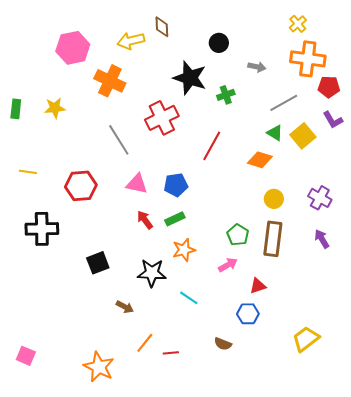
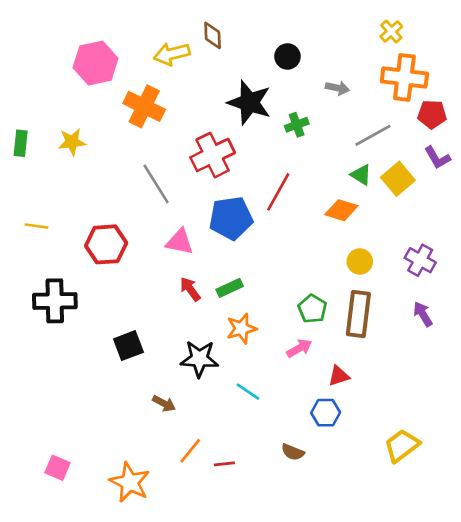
blue pentagon: (176, 185) -> (231, 218), moved, size x1.4
pink square: (26, 356) -> (57, 468), moved

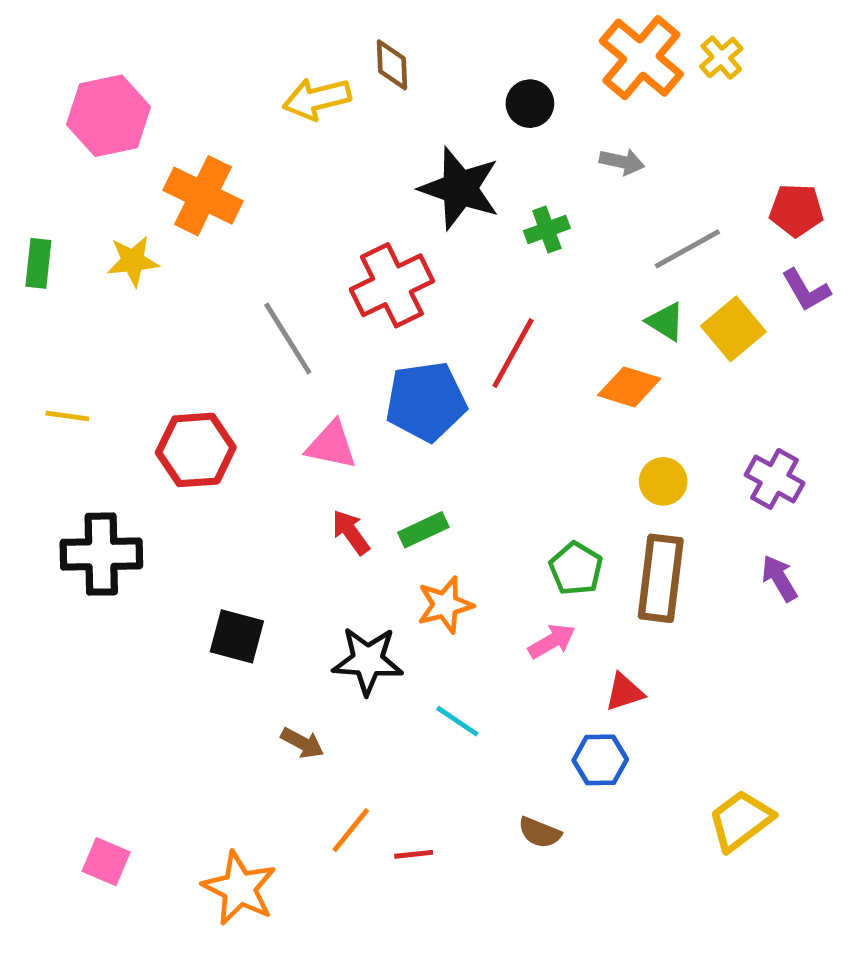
pink hexagon: (96, 63) -> (109, 116), moved
orange cross: (404, 77) -> (641, 58), moved, turned 33
orange cross: (144, 106) -> (203, 196), moved
black square: (128, 346) -> (237, 636), turned 36

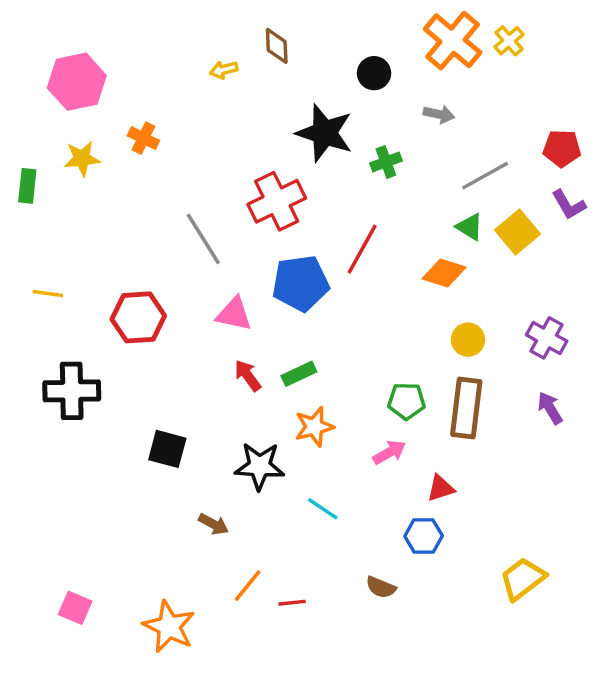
yellow arrow: (317, 99) -> (224, 70), size x0.6
orange cross: (203, 196) -> (143, 138), size x0.6
yellow star: (133, 261) -> (82, 159), moved
green pentagon: (576, 569) -> (406, 401), turned -30

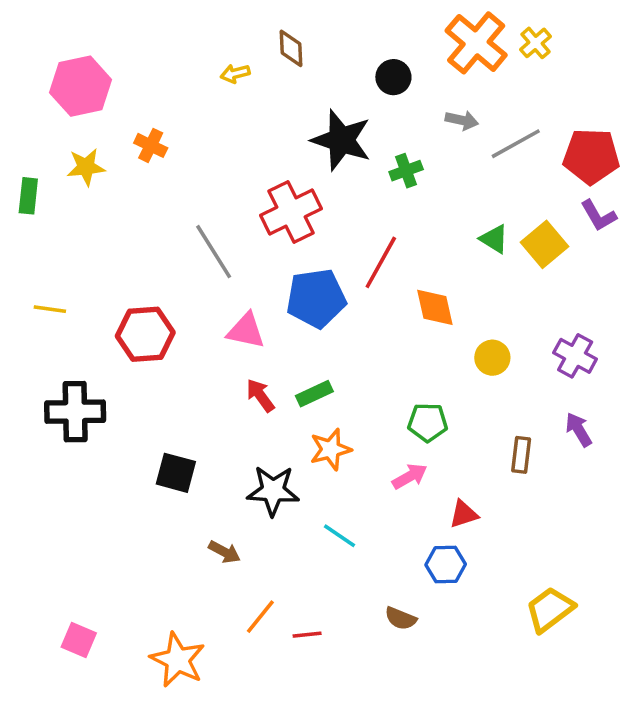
red pentagon: (562, 148) -> (591, 156), size x1.4
gray line: (485, 176) -> (516, 144), moved
orange diamond: (444, 273) -> (435, 307), moved, turned 60
brown rectangle: (466, 408) -> (521, 455), moved, size x0.6

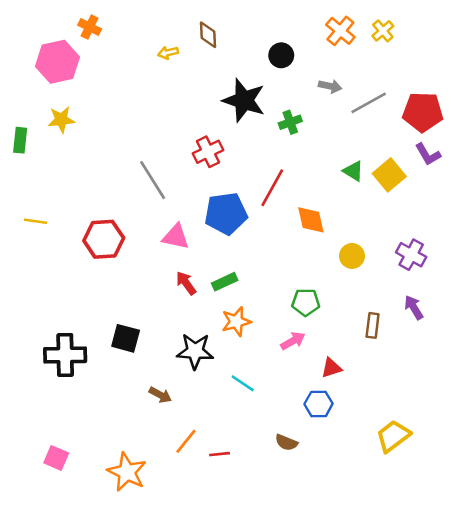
orange cross: (476, 43) -> (340, 31), size x0.7
orange cross: (151, 145) -> (90, 27), moved
red cross: (291, 212) -> (208, 152), size x0.7
black cross: (75, 412) -> (65, 355), moved

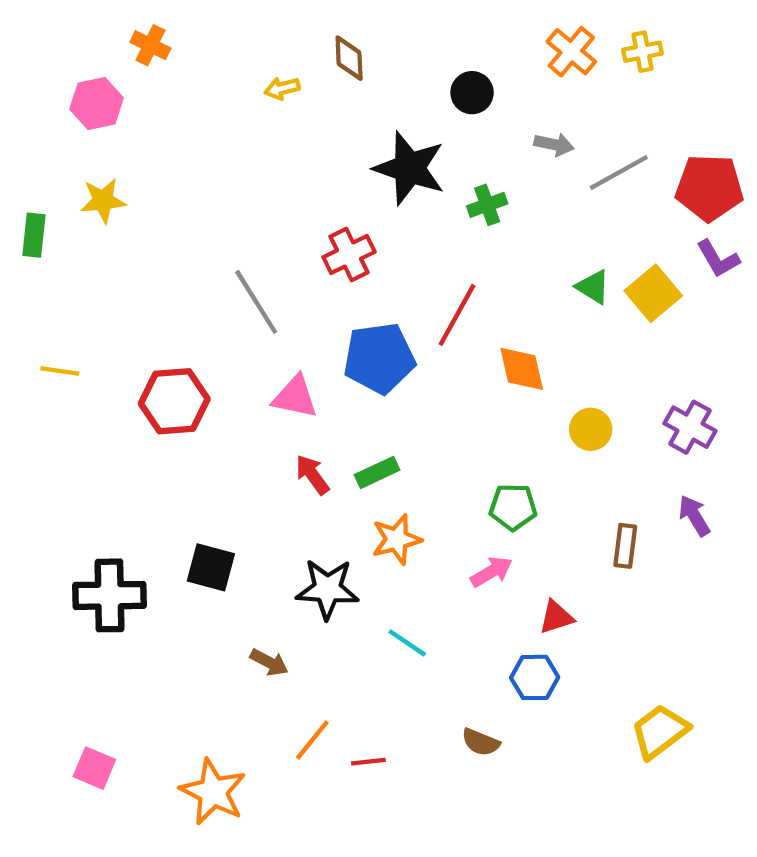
yellow cross: (383, 31) -> (643, 52), turned 30
pink hexagon: (57, 62) -> (97, 103), size x0.7

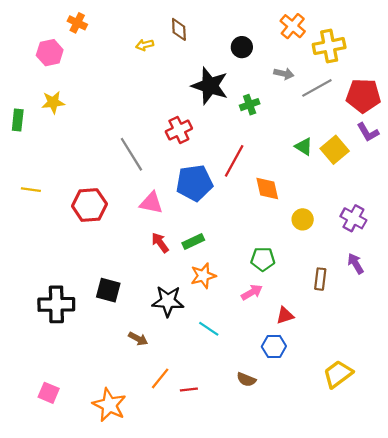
yellow cross: (643, 52) -> (329, 46), moved, size x1.6

